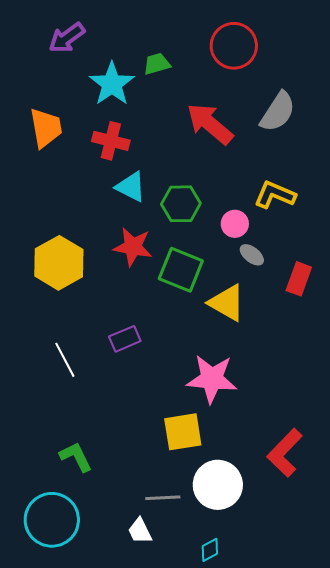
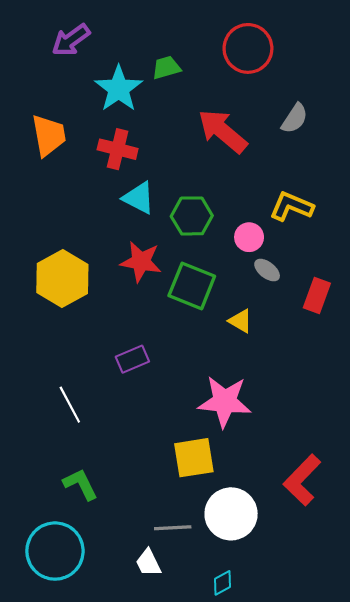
gray semicircle: (278, 112) -> (295, 118), size x0.7
yellow triangle: (227, 303) -> (241, 321), size x0.6
white line: (65, 360) -> (70, 405), moved

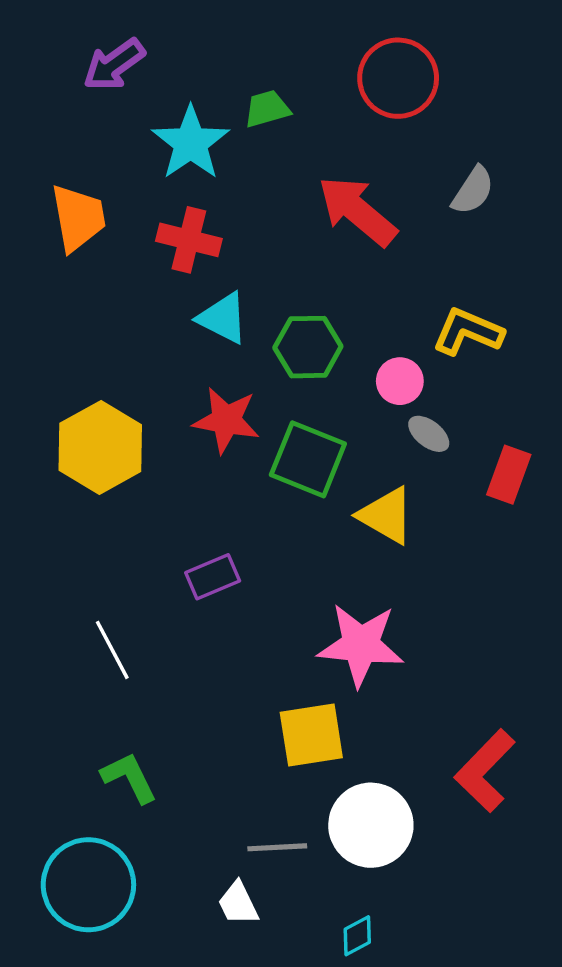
yellow triangle: (241, 321) -> (386, 515), size x1.5

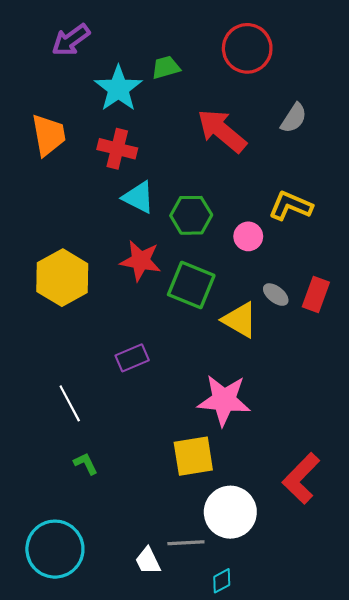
gray ellipse: (429, 434) -> (276, 295), moved
green L-shape: (129, 778) -> (86, 464), moved, size x0.7
gray line: (277, 847) -> (186, 543), moved

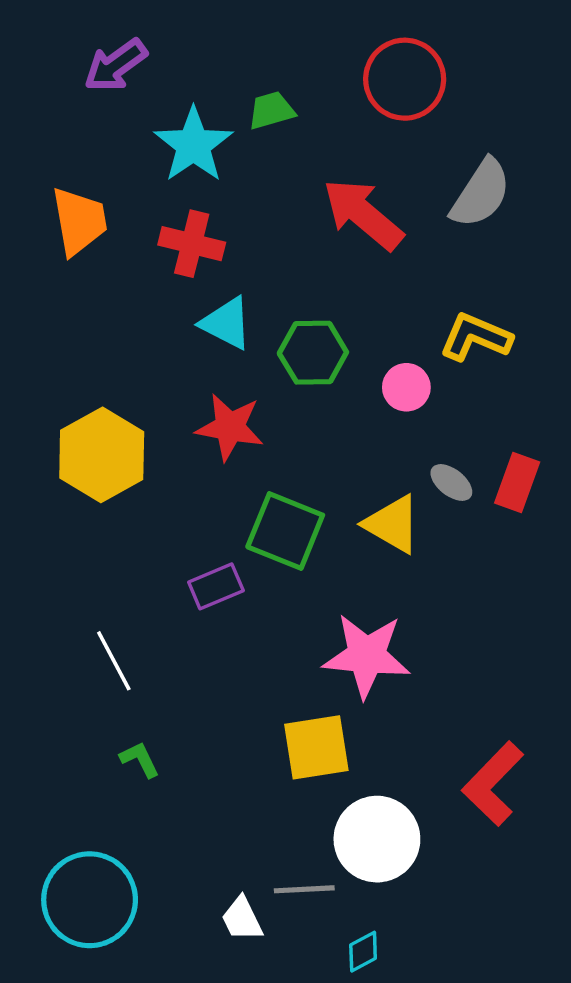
gray semicircle: (294, 118) -> (481, 193), size x1.4
green square: (191, 285) -> (285, 531), moved

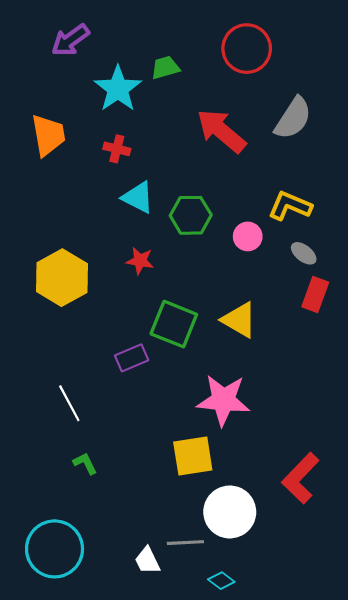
red cross: (192, 244) -> (117, 149), size x0.7
red star: (230, 427) -> (140, 261), size x0.7
gray ellipse: (451, 482) -> (304, 253), moved
cyan diamond: (363, 952) -> (221, 581), turned 65

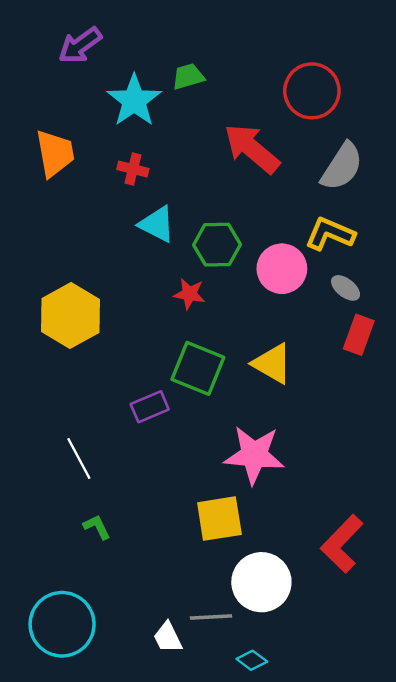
red circle: (247, 49) -> (312, 91), moved
gray semicircle: (293, 118) -> (342, 167), moved
pink circle: (248, 236) -> (282, 269), size x1.5
red star: (140, 261) -> (189, 294), moved

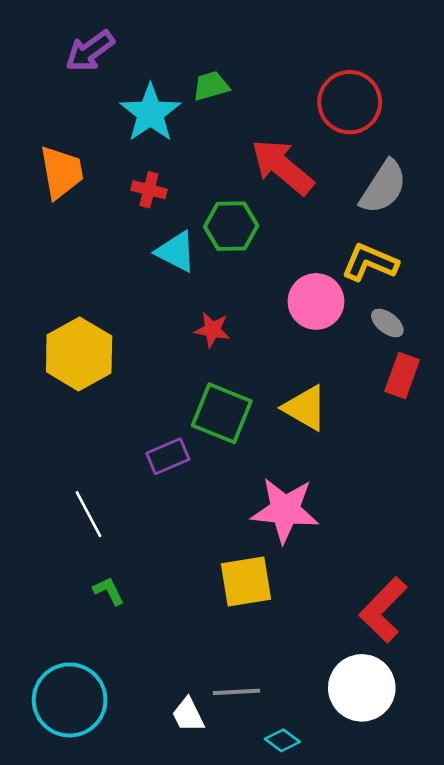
green hexagon: (217, 245) -> (231, 226), moved
white circle: (261, 582) -> (362, 688), moved

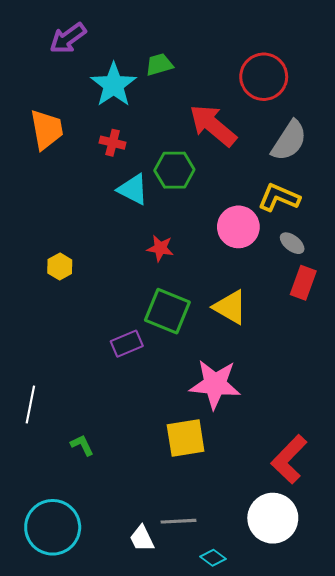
yellow hexagon: (79, 354) -> (60, 266), size x0.5
white line: (88, 514) -> (30, 404), moved, turned 39

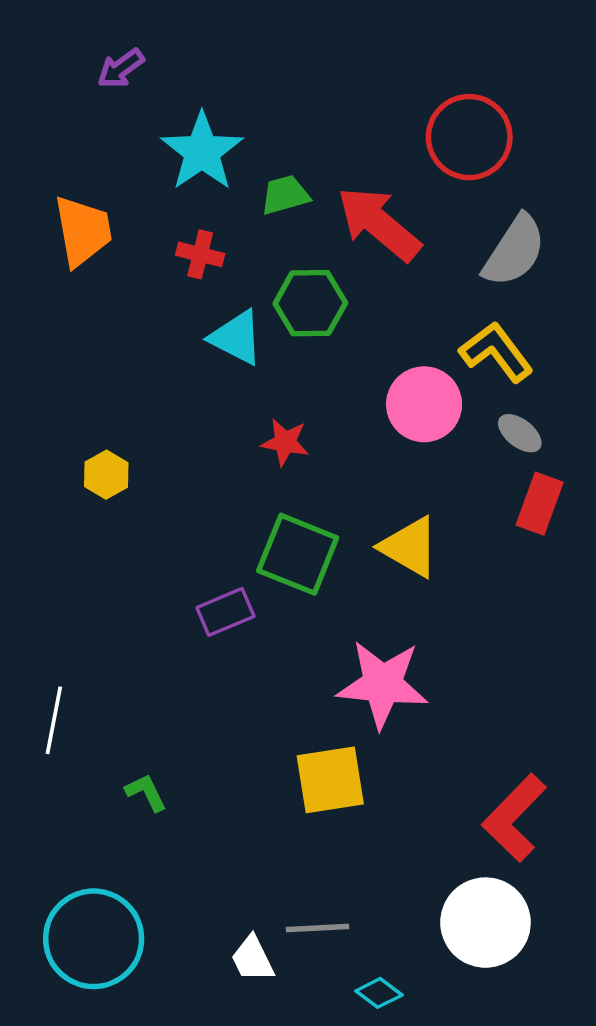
purple arrow: (68, 38) -> (121, 68), size x0.7
green trapezoid: (159, 65) -> (285, 195), moved
yellow L-shape: (279, 197) -> (496, 352), turned 30

